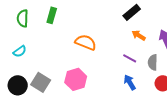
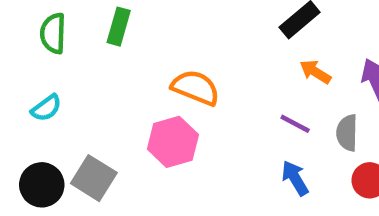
pink hexagon: (76, 79) -> (173, 142), moved

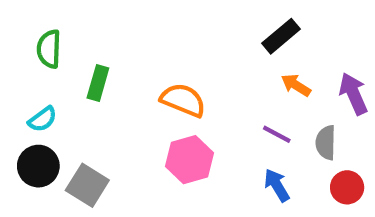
green rectangle: (119, 27) -> (98, 83), moved
pink hexagon: (173, 142) -> (189, 160), moved
black circle: (42, 185) -> (38, 166), moved

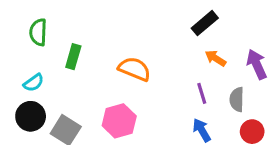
purple line: (277, 134) -> (202, 93), turned 45
pink hexagon: (189, 160) -> (119, 121), moved

